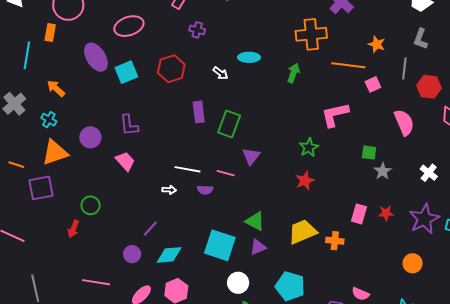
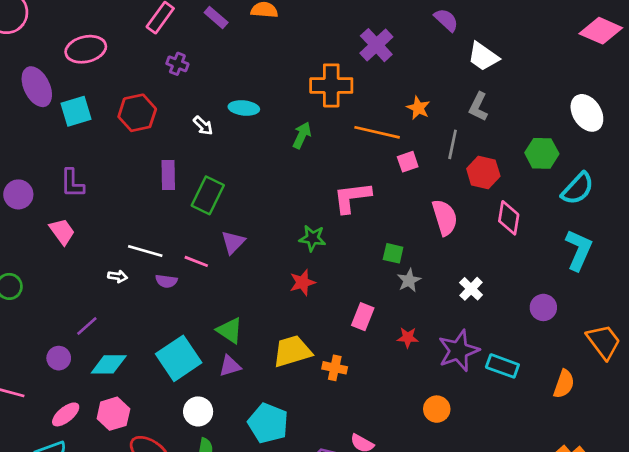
green star: (309, 147) -> (312, 238), turned 30
pink rectangle: (359, 214) -> (363, 317), moved
cyan square: (220, 245) -> (179, 358), turned 32

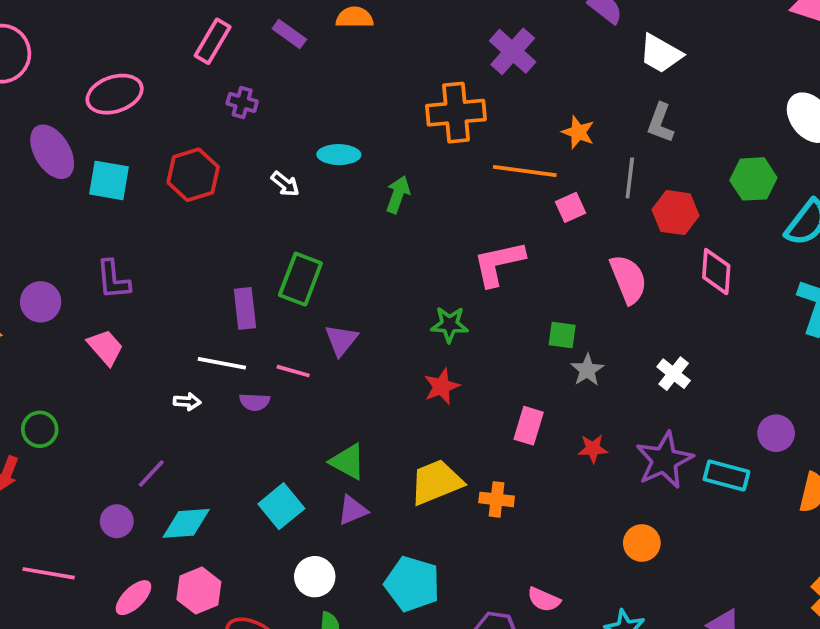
cyan square: (76, 111) -> (109, 180), turned 32
green arrow: (302, 135) -> (398, 194), moved
purple rectangle: (168, 175) -> (245, 308), moved
purple circle: (543, 307) -> (776, 433), moved
cyan square: (179, 358) -> (281, 506), size x0.7

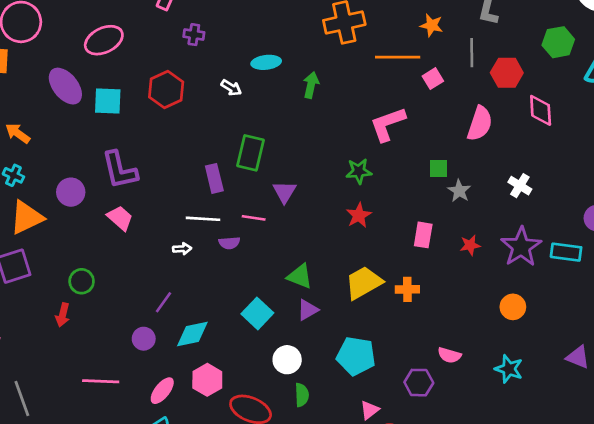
pink semicircle: (628, 279) -> (480, 124), turned 48
purple L-shape: (113, 280) -> (119, 170), size x1.4

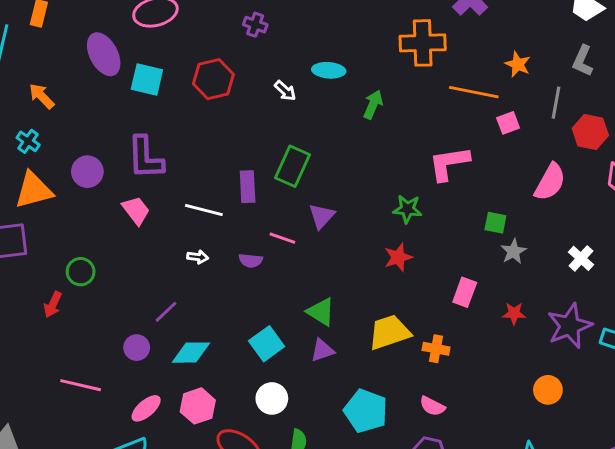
white line: (203, 219) -> (204, 210), moved
pink semicircle: (449, 355) -> (432, 406), moved
white circle: (287, 360) -> (272, 398), moved

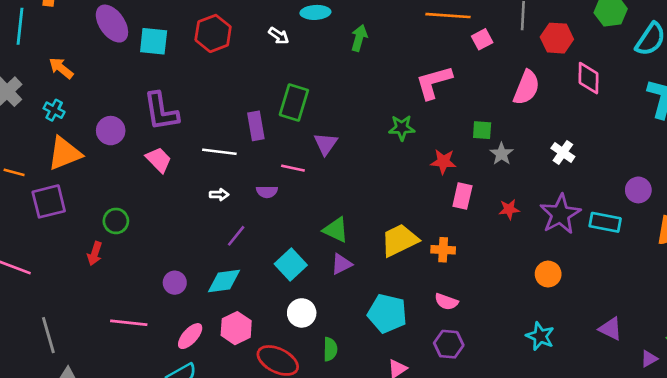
red star: (398, 257) -> (443, 162), moved, turned 30
purple line: (166, 312) -> (236, 236), moved

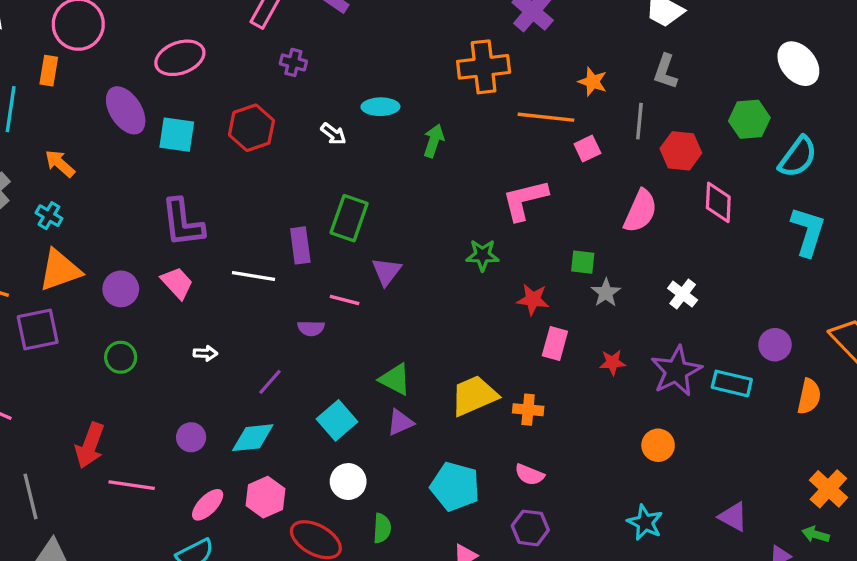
purple circle: (111, 131) -> (121, 289), moved
white arrow: (219, 195) -> (205, 353), moved
red arrow: (95, 254) -> (90, 445), moved, size x1.5

